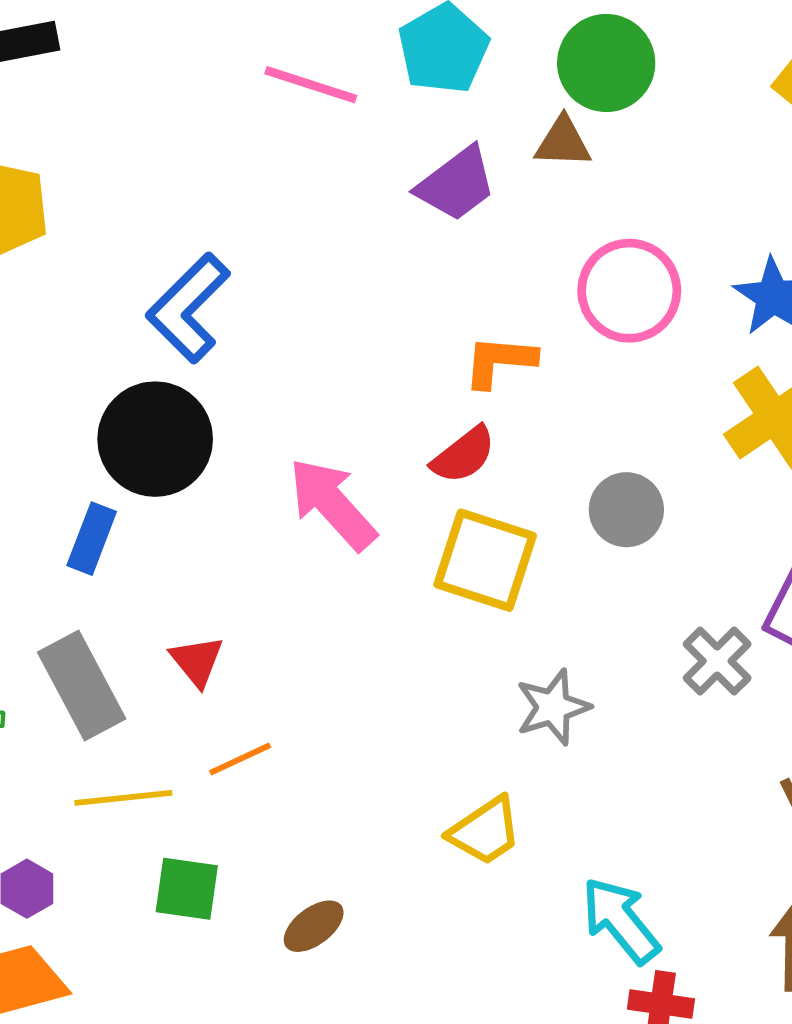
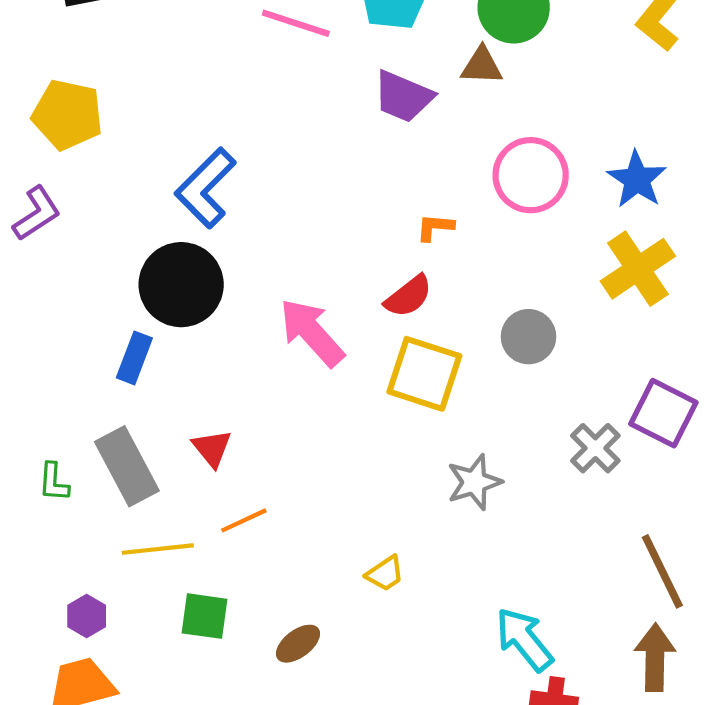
purple trapezoid: (456, 184) -> (403, 97), turned 60
orange L-shape: (500, 361) -> (435, 227), size x0.7
yellow trapezoid: (485, 831) -> (385, 574), moved, size x0.7

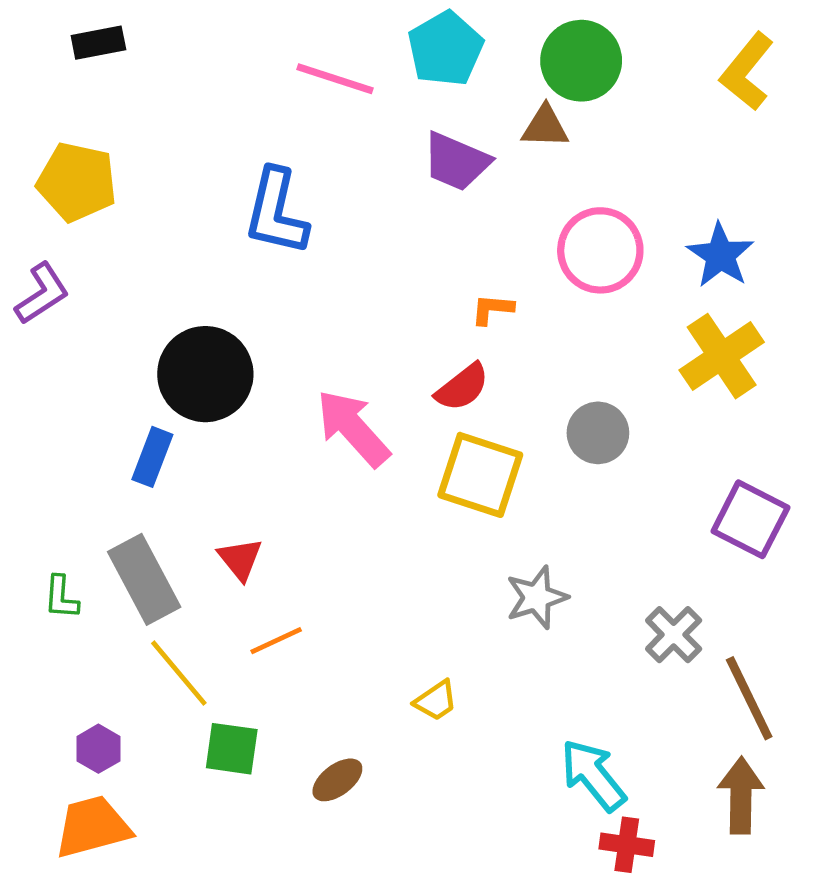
blue L-shape: (206, 188) -> (276, 212), moved, turned -32
gray cross: (595, 448) -> (674, 635), moved
yellow line: (158, 549) -> (179, 673), turned 56

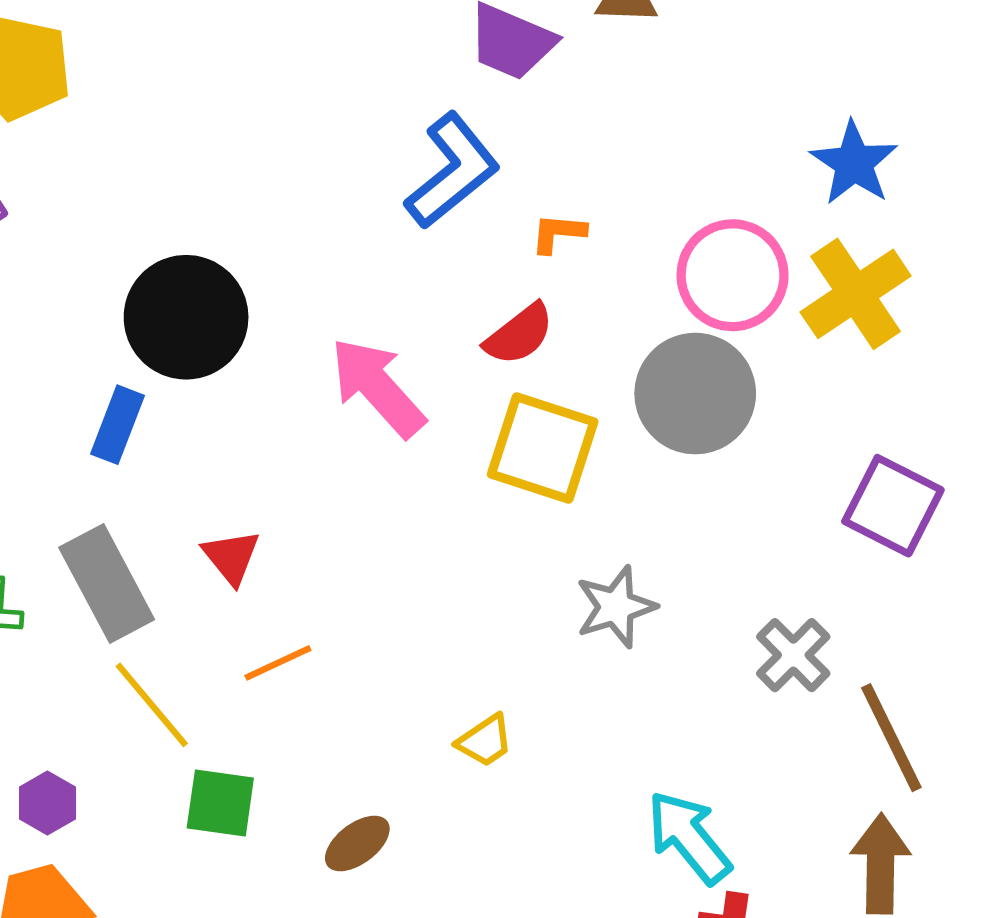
blue L-shape: (276, 212) -> (452, 171), moved, turned -142
pink circle: (600, 250) -> (733, 275), moved
gray circle: (598, 433) -> (695, 394), size x1.5

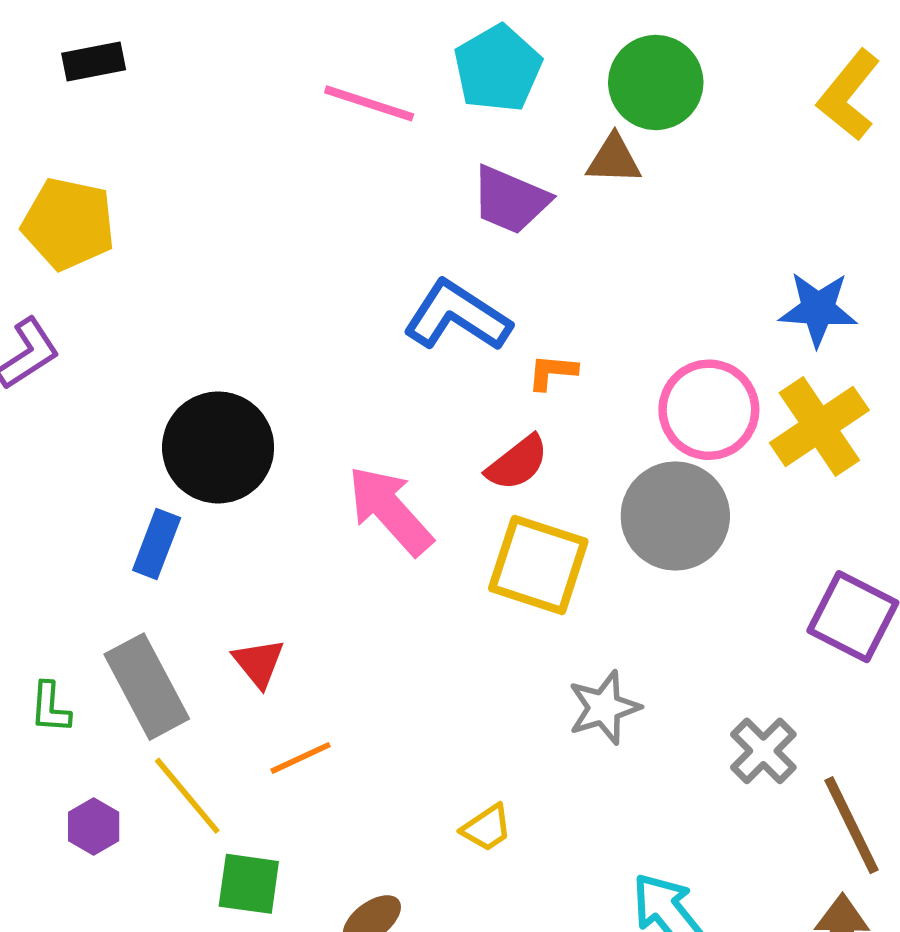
blue star: (854, 163) -> (818, 309), turned -30
blue L-shape: (452, 171) -> (457, 316), turned -108
purple hexagon: (47, 803) -> (94, 826), moved

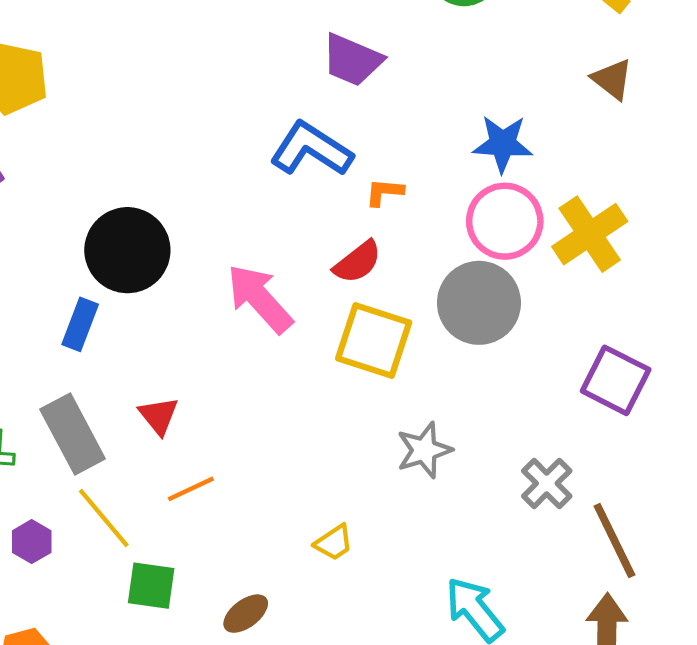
brown triangle: (614, 159) -> (612, 79), moved, turned 36
blue star: (818, 309) -> (503, 144), moved

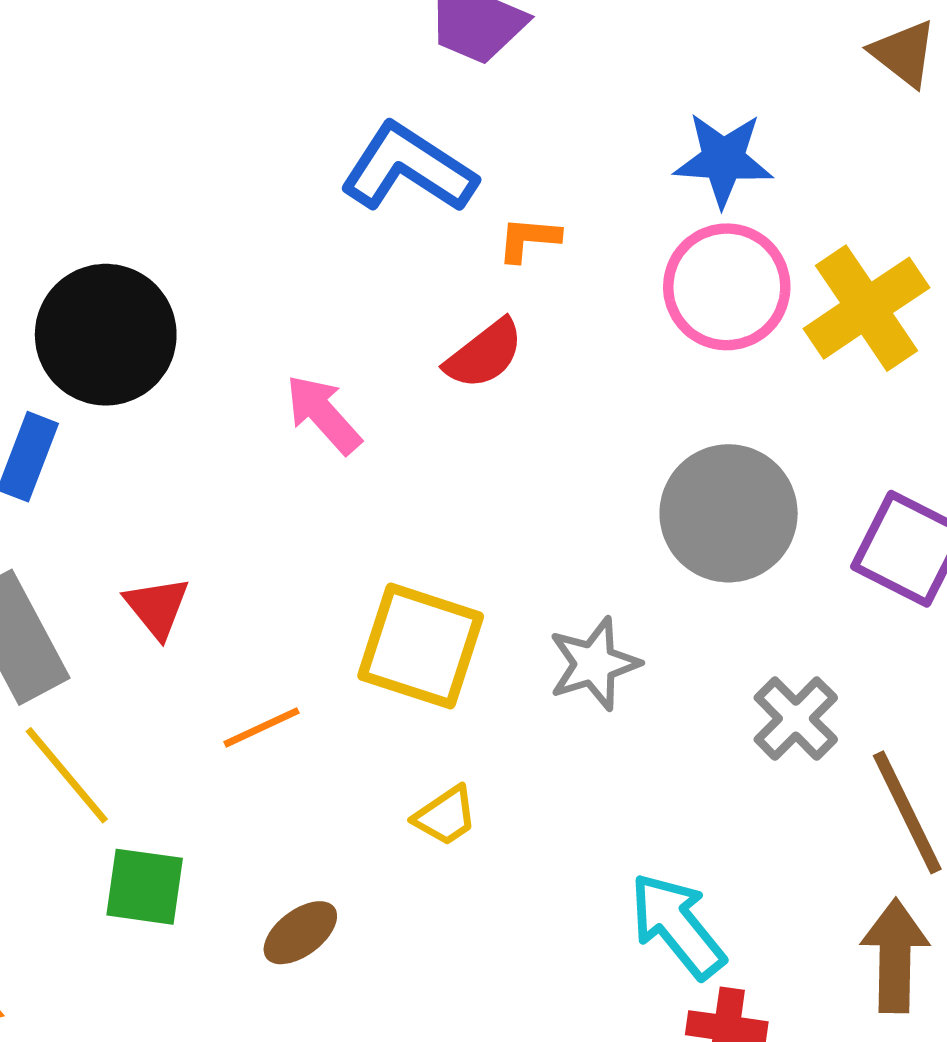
pink arrow: (260, 299) -> (323, 414), size x0.7
gray circle: (479, 303) -> (729, 513), moved
yellow square: (374, 340) -> (421, 646), moved
orange line: (191, 489) -> (261, 727), moved

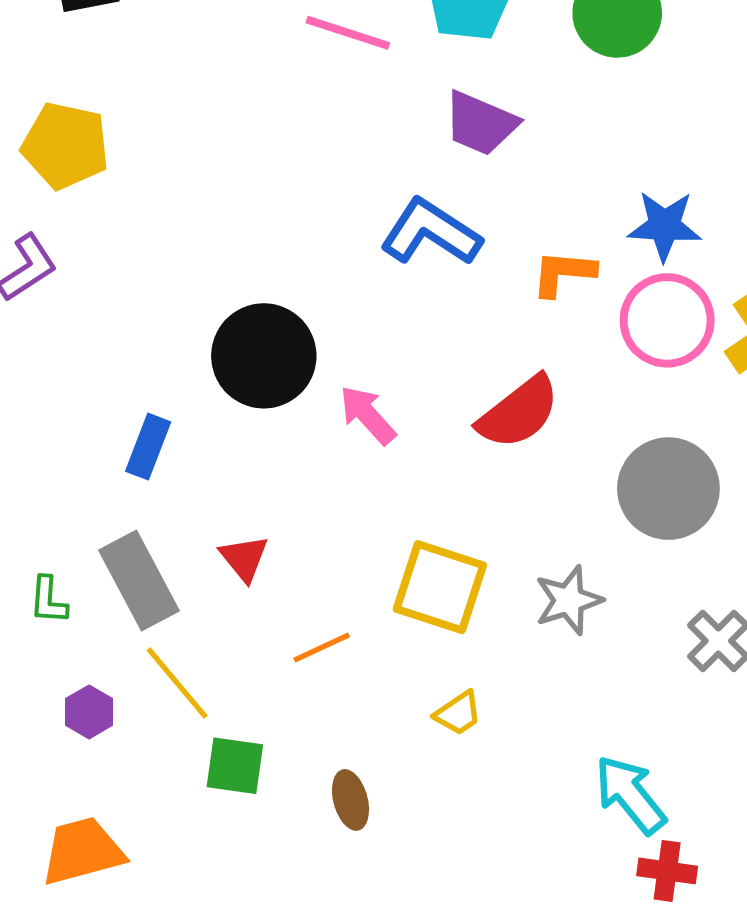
orange L-shape: (529, 239) -> (563, 273), moved, size x1.4
black circle: (106, 335) -> (264, 356), moved
red semicircle: (484, 354) -> (519, 412), moved, size x1.4
brown ellipse: (300, 933) -> (350, 800), turned -68

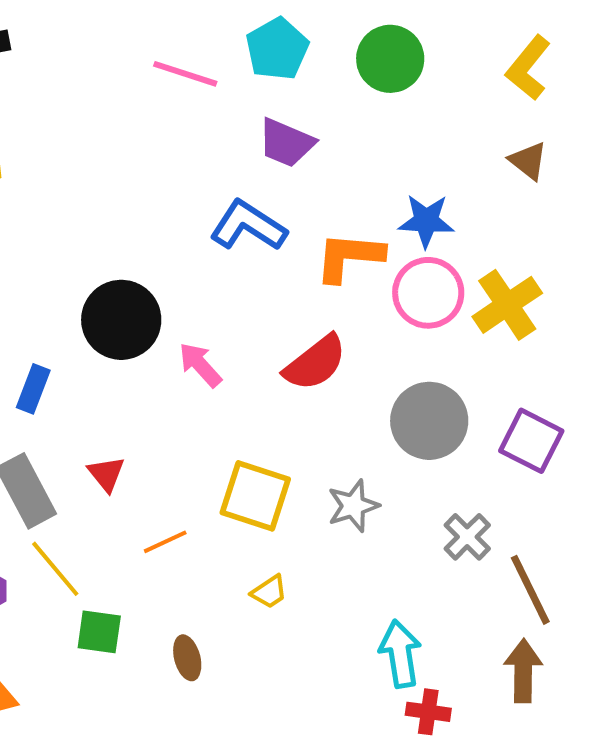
orange L-shape: (563, 273) -> (349, 257), size x1.4
cyan arrow: (630, 795) -> (400, 654), turned 30

